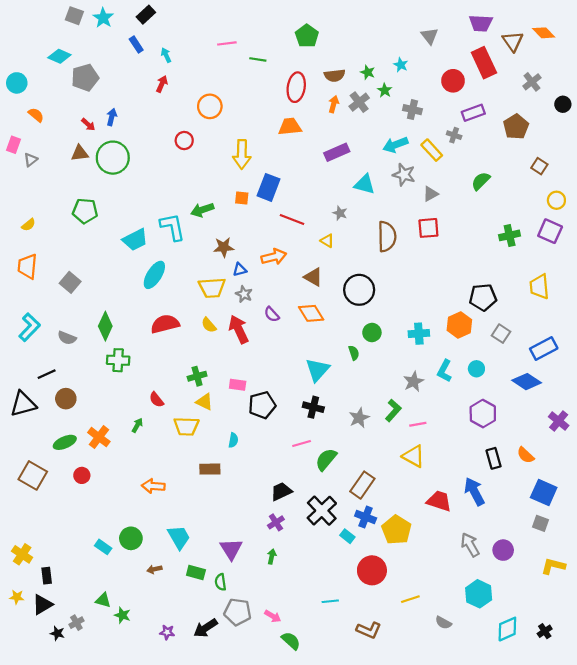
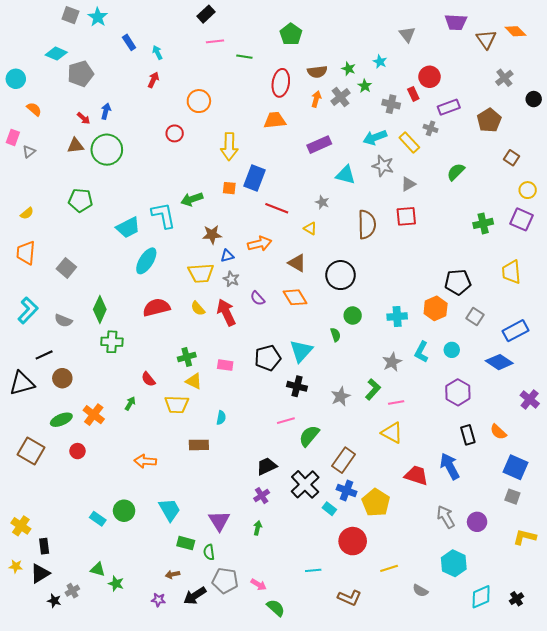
black rectangle: (146, 15) -> (206, 14), moved
red rectangle: (484, 63) -> (413, 94), moved, size x0.5
black pentagon: (262, 405) -> (268, 358), moved
brown arrow: (154, 569) -> (173, 574), moved

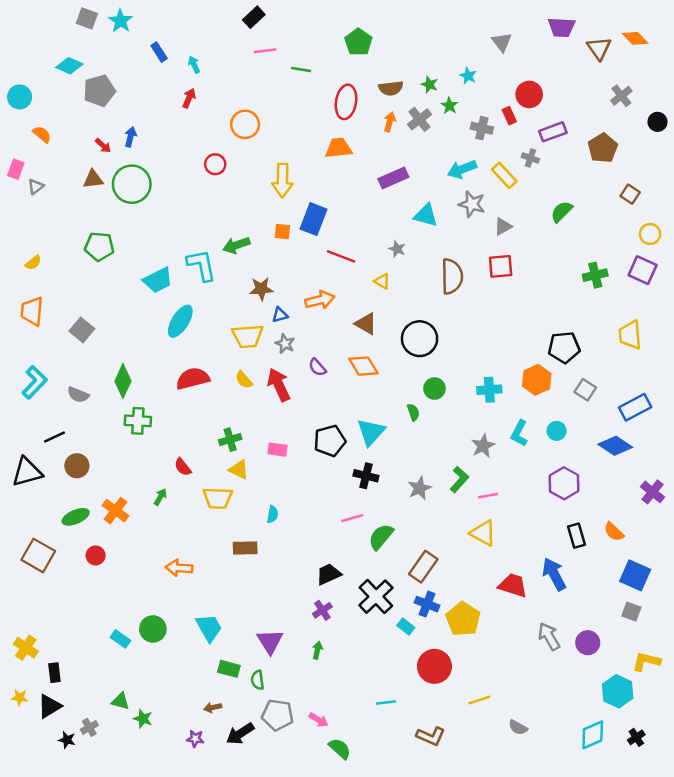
cyan hexagon: (454, 563) -> (618, 691), moved

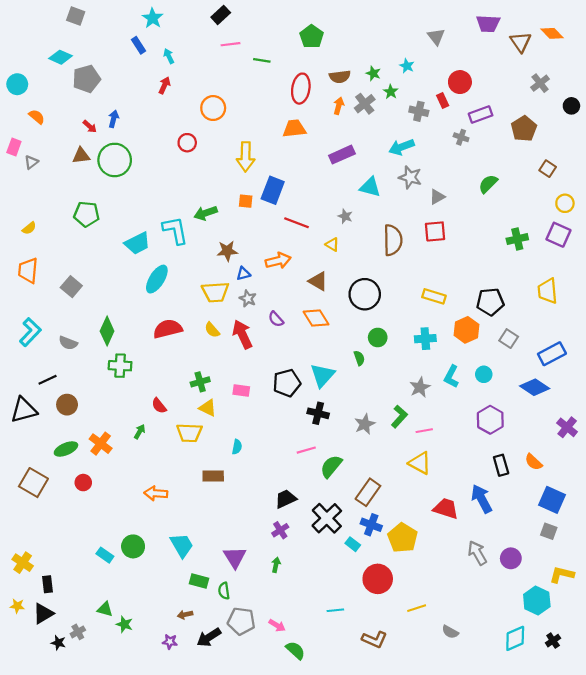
cyan star: (120, 21) -> (153, 18), moved
yellow rectangle: (504, 175) -> (434, 296), moved, turned -30

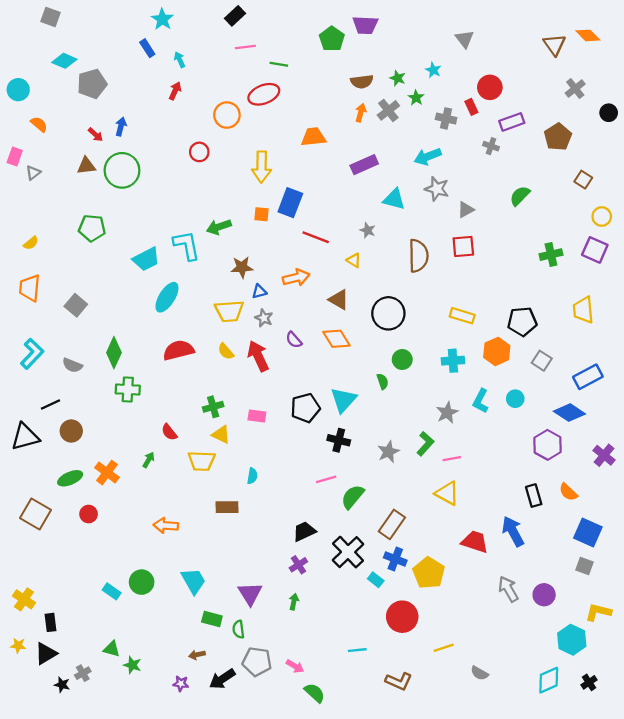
gray square: (76, 16) -> (50, 17), moved
purple trapezoid: (488, 24) -> (365, 25), moved
red ellipse: (301, 89) -> (264, 94), moved, turned 60
purple hexagon: (490, 420) -> (548, 445), moved

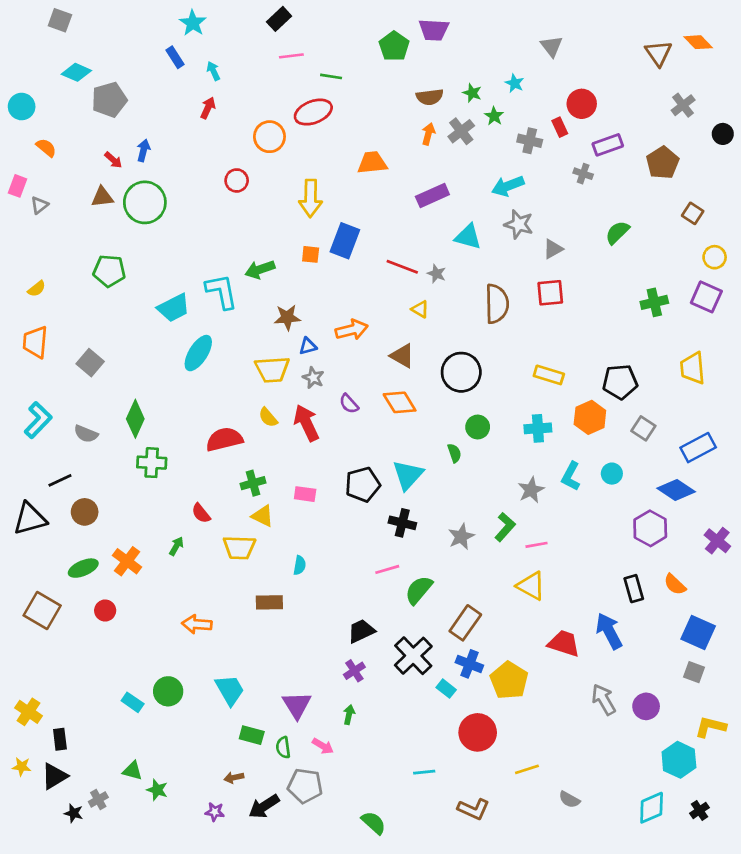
red line: (316, 237) -> (402, 267), moved
red semicircle: (178, 350) -> (224, 439), moved
pink arrow: (295, 666) -> (323, 746), moved

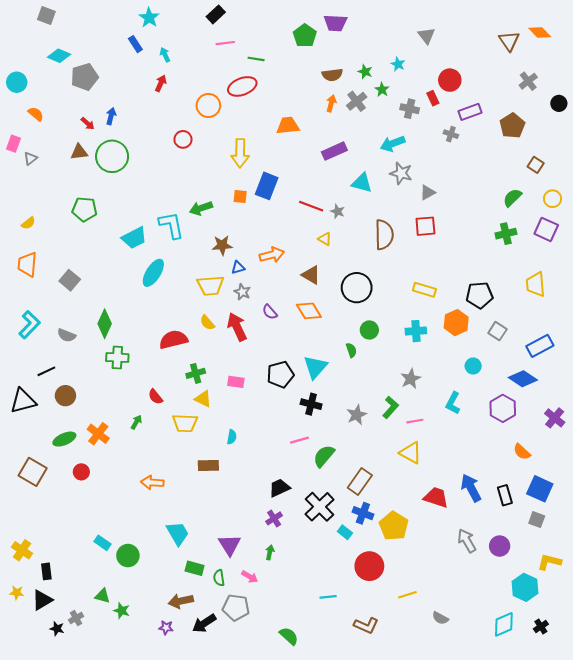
green semicircle: (617, 233) -> (512, 198), moved
cyan L-shape: (571, 476) -> (453, 403), moved
black rectangle: (634, 589) -> (505, 495), moved
green circle: (168, 691) -> (128, 556), moved
brown arrow: (234, 778) -> (181, 601), size x1.6

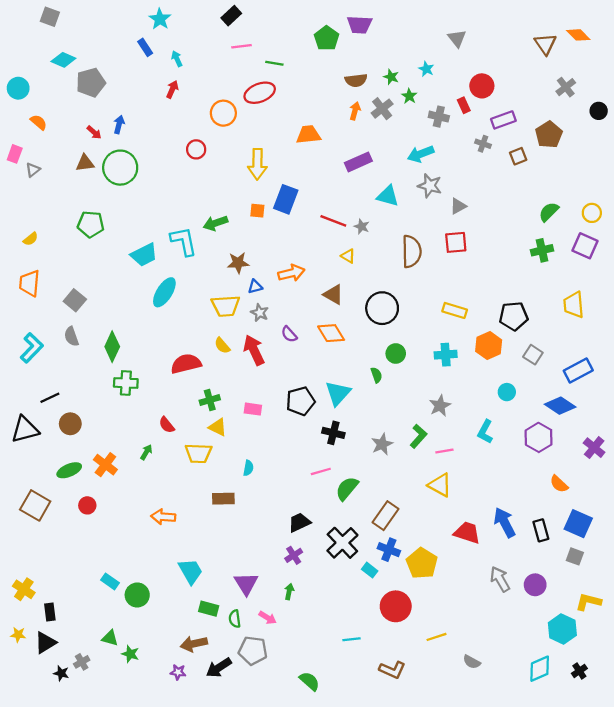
brown square: (536, 165) -> (518, 156), moved, turned 35
gray semicircle: (66, 335) -> (71, 336), moved, turned 48

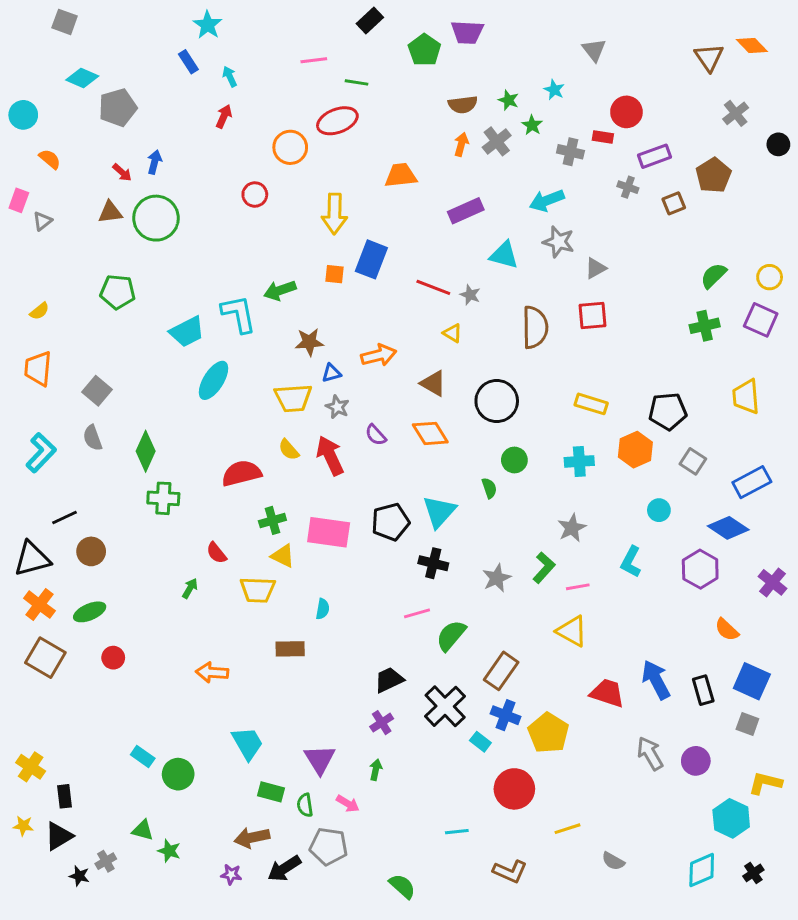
black rectangle: (231, 16) -> (370, 20), moved
red rectangle: (464, 105) -> (603, 137), turned -56
pink rectangle: (253, 409) -> (329, 532), size x1.8
orange cross: (105, 465) -> (39, 605), moved

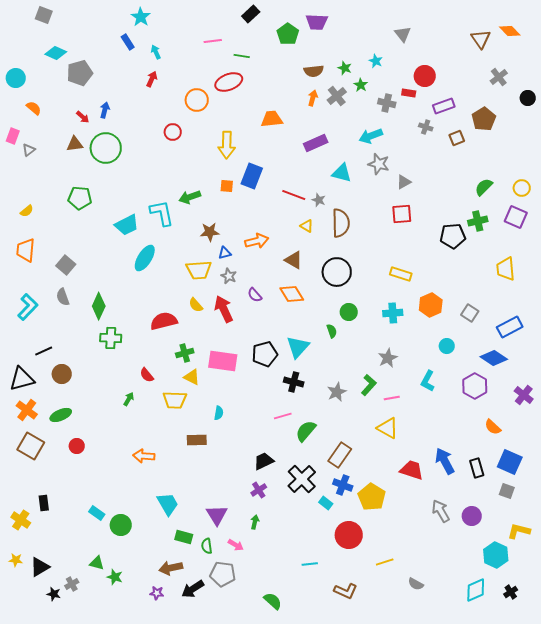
brown semicircle: (535, 327) -> (341, 223), moved
black pentagon: (668, 411) -> (453, 236), moved
black rectangle: (65, 796) -> (44, 503), moved

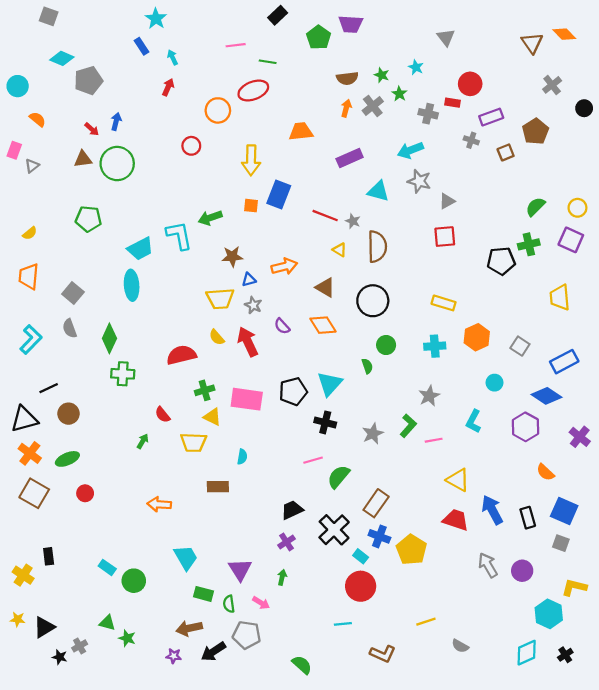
cyan ellipse: (145, 258) -> (132, 285), moved, turned -36
yellow triangle: (388, 428) -> (458, 480), moved
red circle: (349, 535) -> (361, 586), moved

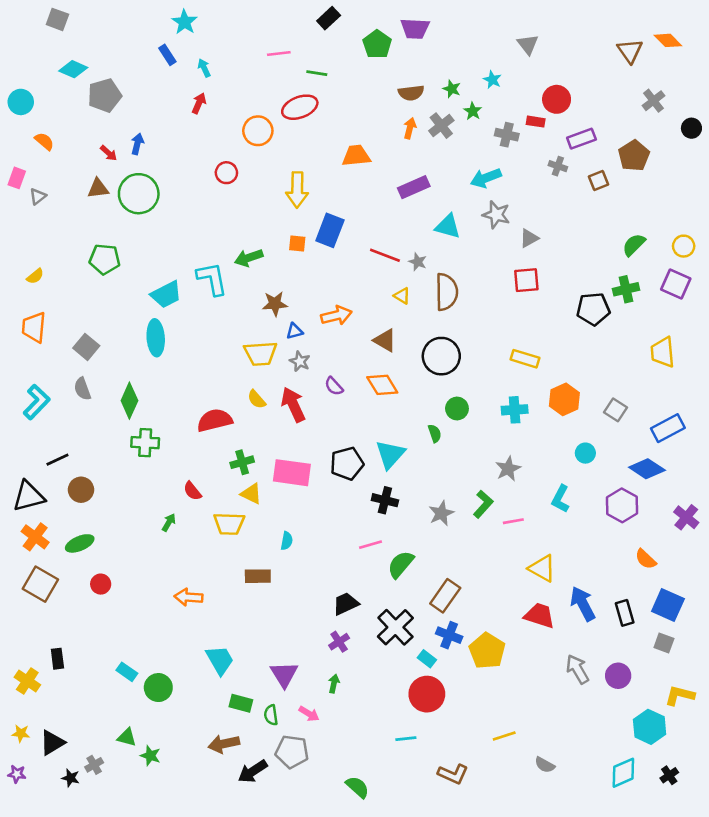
purple star: (174, 656) -> (17, 774), moved

